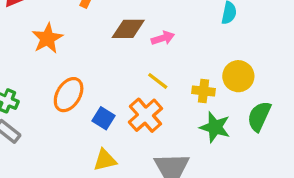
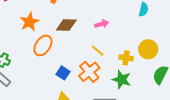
brown diamond: (128, 29) -> (66, 25), moved
orange ellipse: (69, 95) -> (43, 46), moved
green star: (215, 127) -> (122, 79), moved

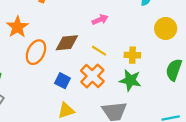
brown diamond: (66, 25) -> (67, 43), moved
yellow circle: (148, 49) -> (166, 28), moved

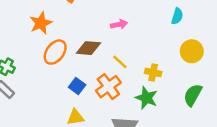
pink arrow: (100, 20) -> (119, 24), moved

